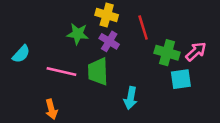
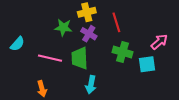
yellow cross: (107, 15) -> (87, 12), turned -30
green cross: (167, 53) -> (123, 52), moved
cyan arrow: (131, 98) -> (91, 85), moved

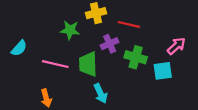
red line: (116, 22) -> (129, 24), turned -60
purple cross: (89, 34) -> (110, 44), moved, turned 35
cyan arrow: (91, 85) -> (101, 93), turned -36

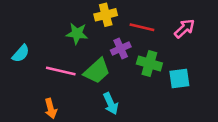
pink arrow: (176, 46) -> (184, 29), moved
green trapezoid: (88, 64) -> (97, 71), turned -130

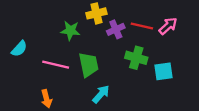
red line: (142, 27) -> (142, 26), moved
purple cross: (121, 49) -> (116, 29), moved
green trapezoid: (97, 71) -> (89, 65), turned -60
cyan arrow: (111, 103) -> (101, 94), turned -114

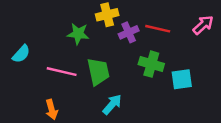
pink arrow: (168, 26) -> (203, 25), moved

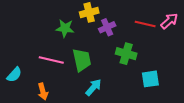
red line: (158, 29) -> (145, 24), moved
cyan semicircle: (21, 54) -> (14, 75), moved
cyan square: (182, 79) -> (150, 79), moved

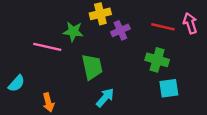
pink arrow: (169, 21) -> (190, 23), turned -66
green cross: (126, 54) -> (157, 60), moved
pink line: (51, 60) -> (47, 47), moved

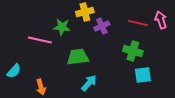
green trapezoid: (92, 67) -> (78, 57), turned -85

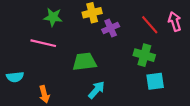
red line: (138, 23) -> (150, 25), turned 36
green star: (62, 27) -> (53, 17), moved
cyan semicircle: (14, 71) -> (15, 77), turned 42

